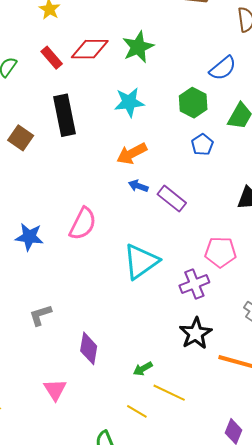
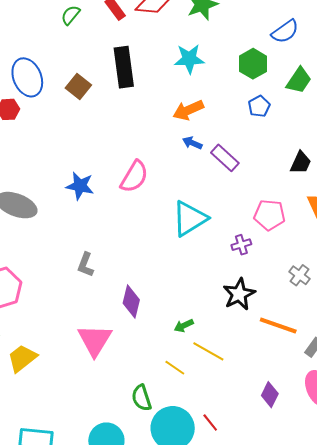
purple cross: (194, 284) -> (241, 245), size x0.7
gray L-shape: (40, 315) -> (86, 265), turned -55
pink triangle: (55, 390) -> (95, 340), size x1.5

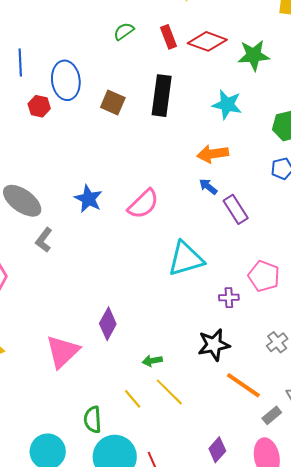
brown square: (78, 87) -> (113, 102), turned -30
gray L-shape: (86, 265) -> (44, 240), moved

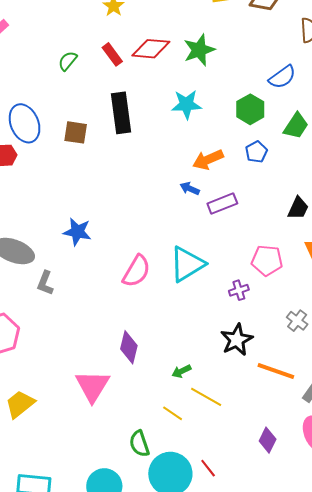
orange arrow: (213, 154) -> (208, 160), moved
pink semicircle: (143, 204) -> (136, 271), moved
purple rectangle: (236, 209) -> (222, 203), turned -64

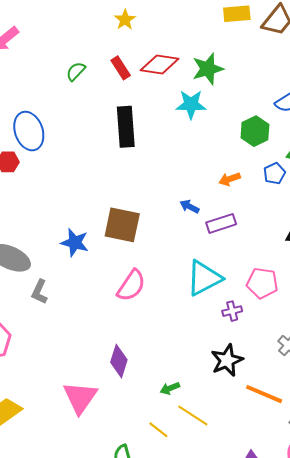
cyan star: (186, 104) -> (191, 104), moved
brown square: (76, 132) -> (122, 225), moved, size x1.5
blue pentagon: (256, 152) -> (274, 174), moved
orange arrow: (208, 160) -> (230, 179), moved, size x0.7
cyan triangle: (187, 264) -> (204, 278), moved

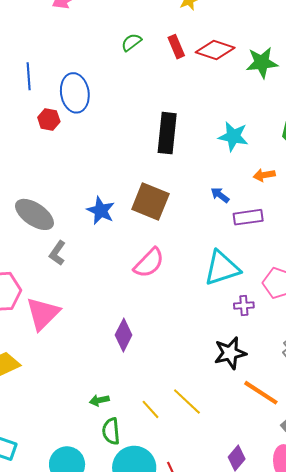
cyan star: (191, 104) -> (233, 136), moved
black rectangle: (126, 127) -> (167, 133), moved
green arrow: (170, 388) -> (99, 400), moved
pink triangle: (80, 397) -> (43, 314), moved

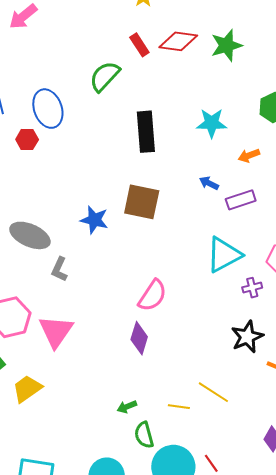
green semicircle: (131, 42) -> (105, 76), moved, size x1.6
pink semicircle: (149, 263) -> (152, 296), moved
yellow line: (150, 409) -> (179, 407), turned -30

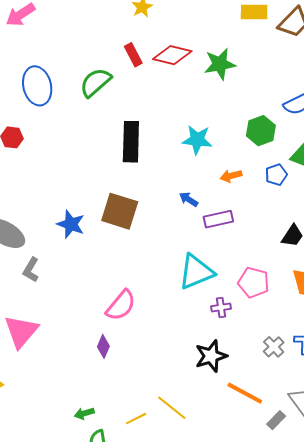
blue ellipse: (48, 109) -> (37, 86), moved
purple diamond: (139, 338) -> (103, 346), size x0.7
yellow line: (179, 407) -> (136, 419), turned -40

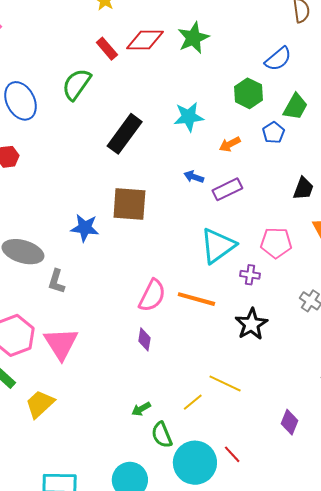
black rectangle: (131, 142) -> (125, 134), turned 48
purple cross: (221, 308) -> (250, 275), turned 30
orange line: (245, 393) -> (196, 299), moved

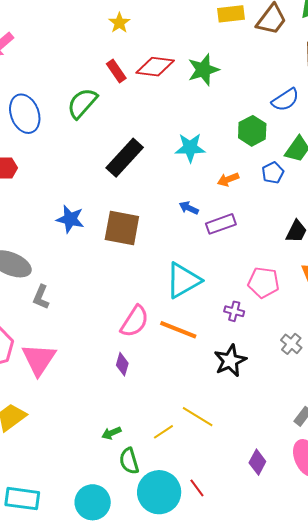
blue star: (85, 228) -> (70, 219), moved
cyan triangle: (218, 246) -> (183, 280), moved

